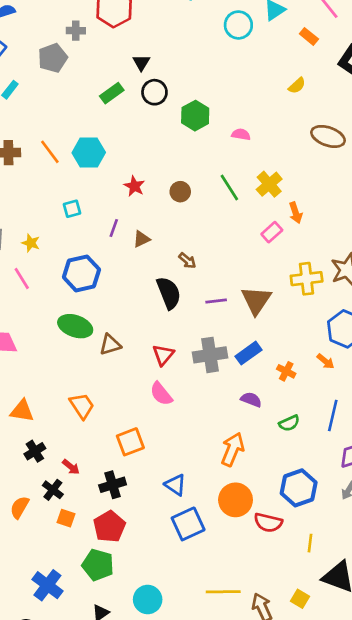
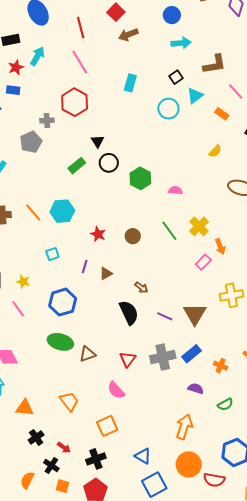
purple line: (216, 301) -> (165, 316), turned 35
pink semicircle: (161, 394) -> (116, 390), moved

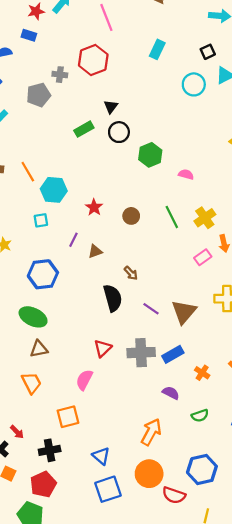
cyan hexagon: (62, 211) -> (54, 190), moved
brown triangle: (87, 354) -> (39, 349), moved
pink semicircle: (116, 390) -> (84, 380), turned 60

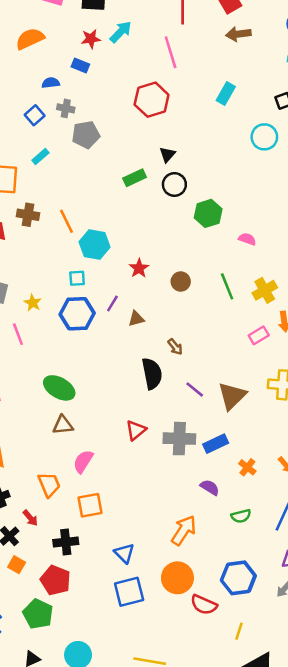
gray cross: (60, 75) -> (66, 108), moved
blue hexagon: (43, 274) -> (77, 314), moved
pink semicircle: (84, 380) -> (83, 461), moved
orange trapezoid: (31, 383) -> (49, 484), moved
red pentagon: (43, 484) -> (55, 580), turned -30

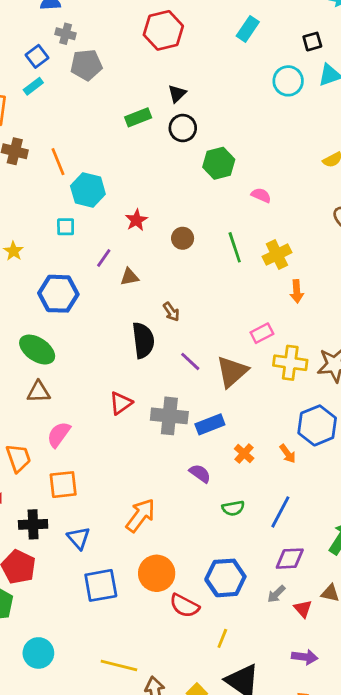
blue square: (35, 115) -> (37, 56), moved
blue hexagon: (77, 314) -> (58, 294), moved
pink rectangle: (259, 335) -> (262, 333), moved
orange arrow: (184, 530) -> (141, 515), moved
blue triangle: (124, 553) -> (79, 538), moved

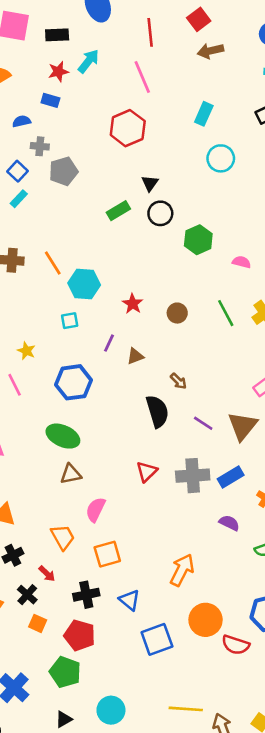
cyan circle: (288, 81) -> (221, 158), moved

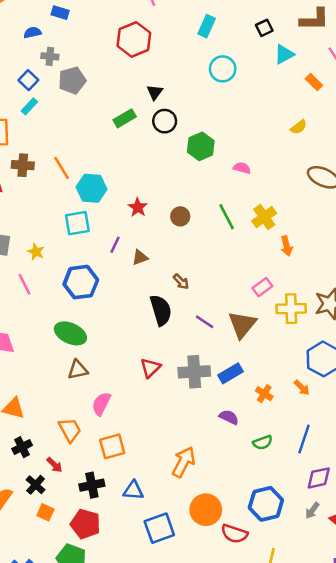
cyan square: (70, 321) -> (77, 223), size x1.5
blue triangle: (130, 600) -> (133, 490), turned -35

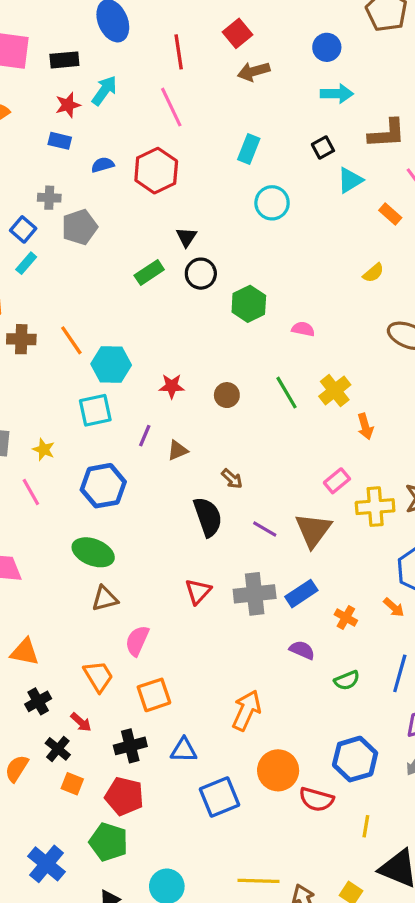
blue semicircle: (32, 32) -> (103, 165), moved
red star: (138, 207) -> (172, 386), turned -30

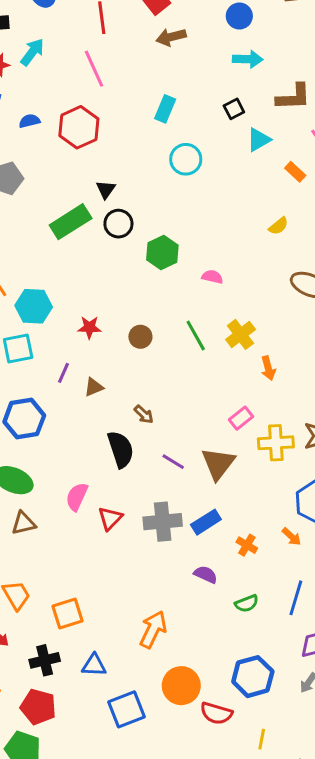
green rectangle: (149, 273) -> (71, 222), size x1.5
pink semicircle: (137, 641) -> (77, 497), moved

